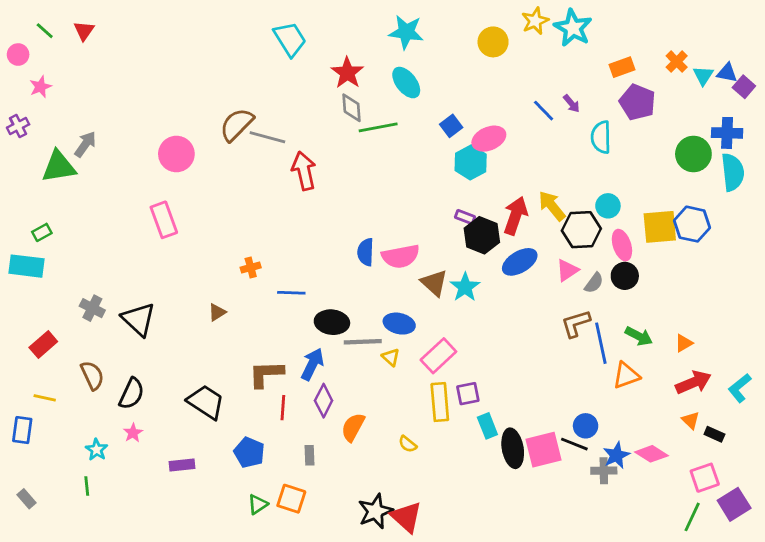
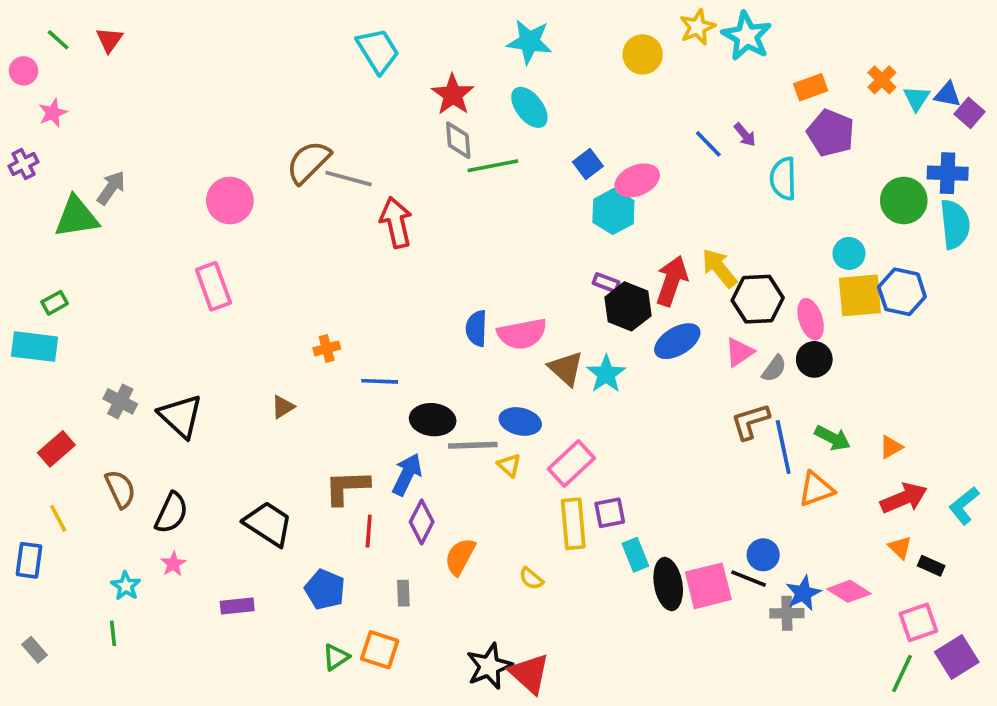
cyan circle: (608, 206) -> (849, 253), moved
yellow line: (45, 398) -> (58, 518), turned 50

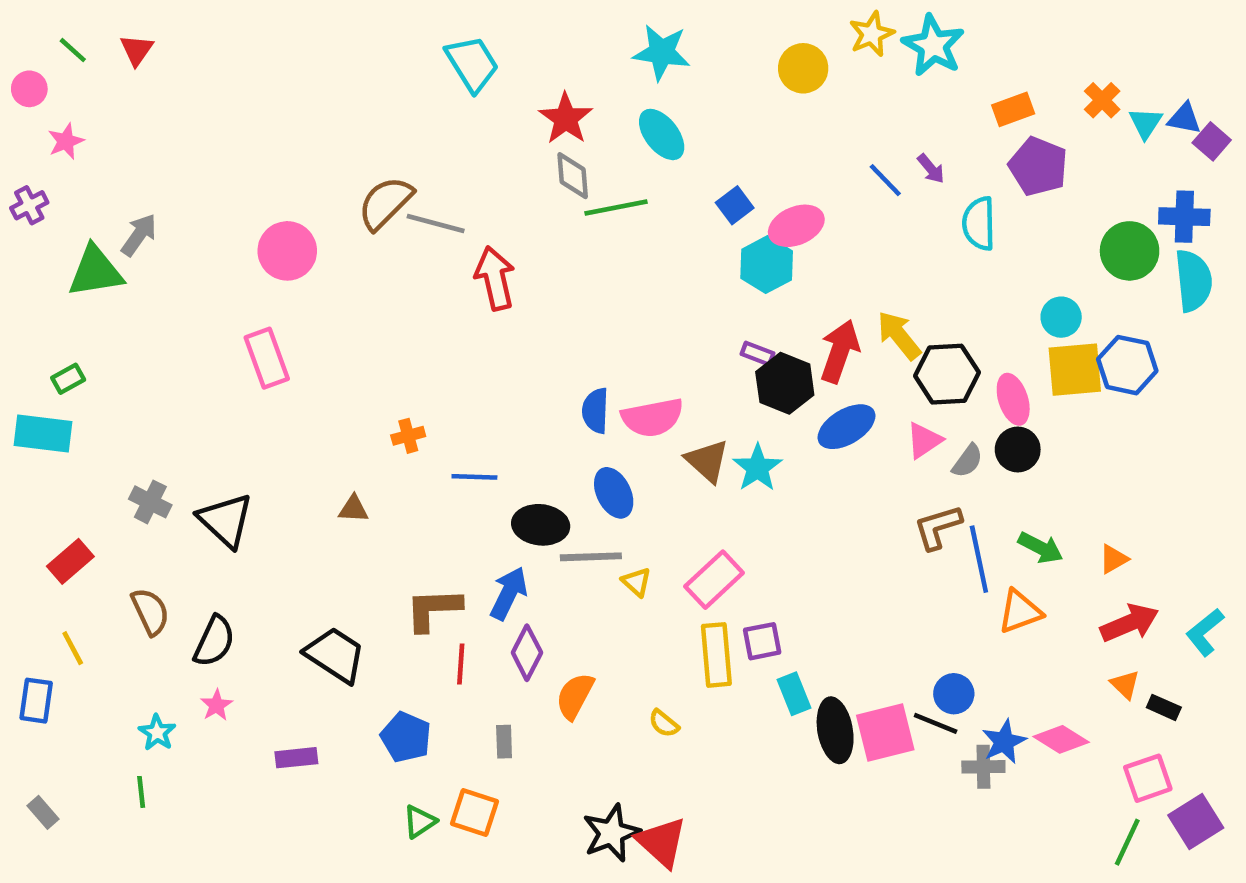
brown triangle: (283, 407) -> (353, 509), turned 35
blue ellipse: (520, 421) -> (614, 493), moved, turned 51

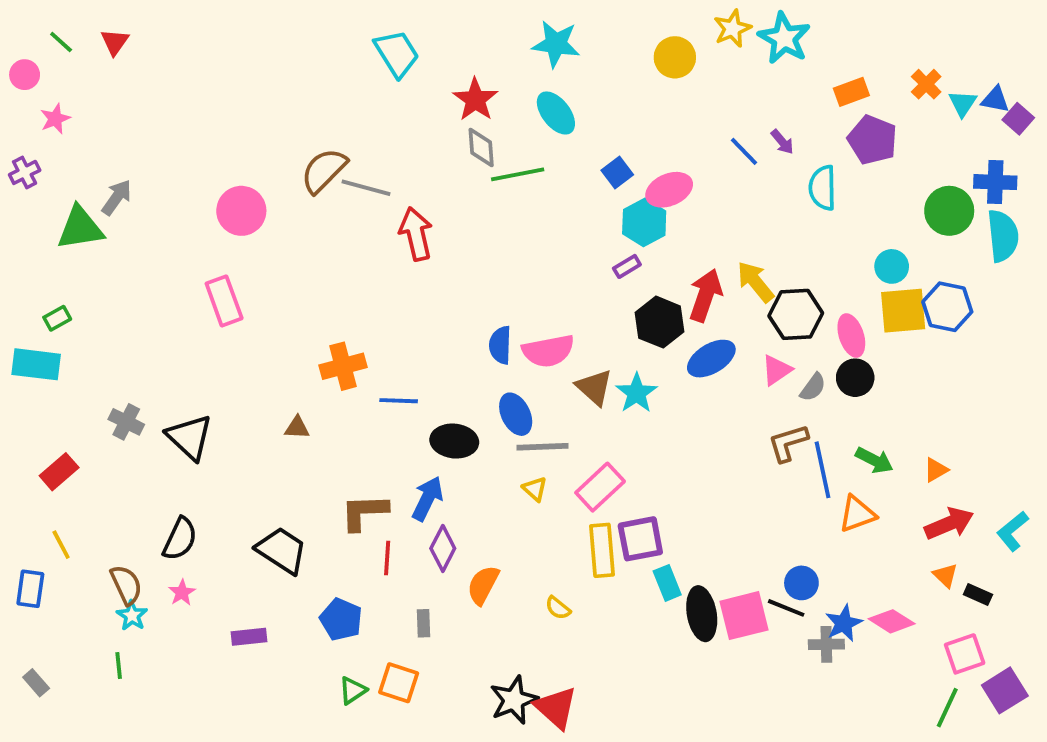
purple rectangle: (757, 354) -> (627, 266), moved, turned -52
orange cross: (408, 436) -> (343, 366), size x1.6
gray line: (591, 557) -> (543, 447), moved
brown semicircle: (150, 612) -> (126, 585), moved
purple square: (762, 641) -> (640, 539), size x1.4

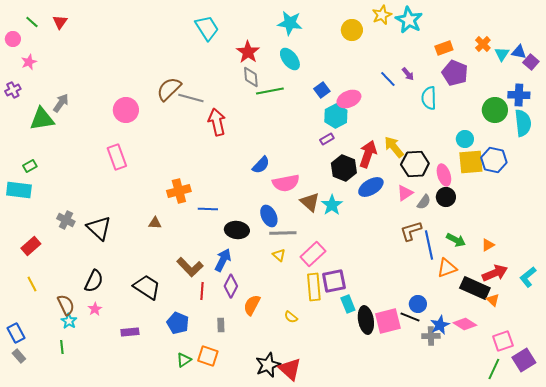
blue semicircle: (500, 345) -> (261, 165), moved, turned -138
brown L-shape: (364, 512) -> (190, 267), turned -132
blue rectangle: (30, 589) -> (16, 333), moved, turned -36
black rectangle: (978, 594) -> (475, 288), moved, size x2.0

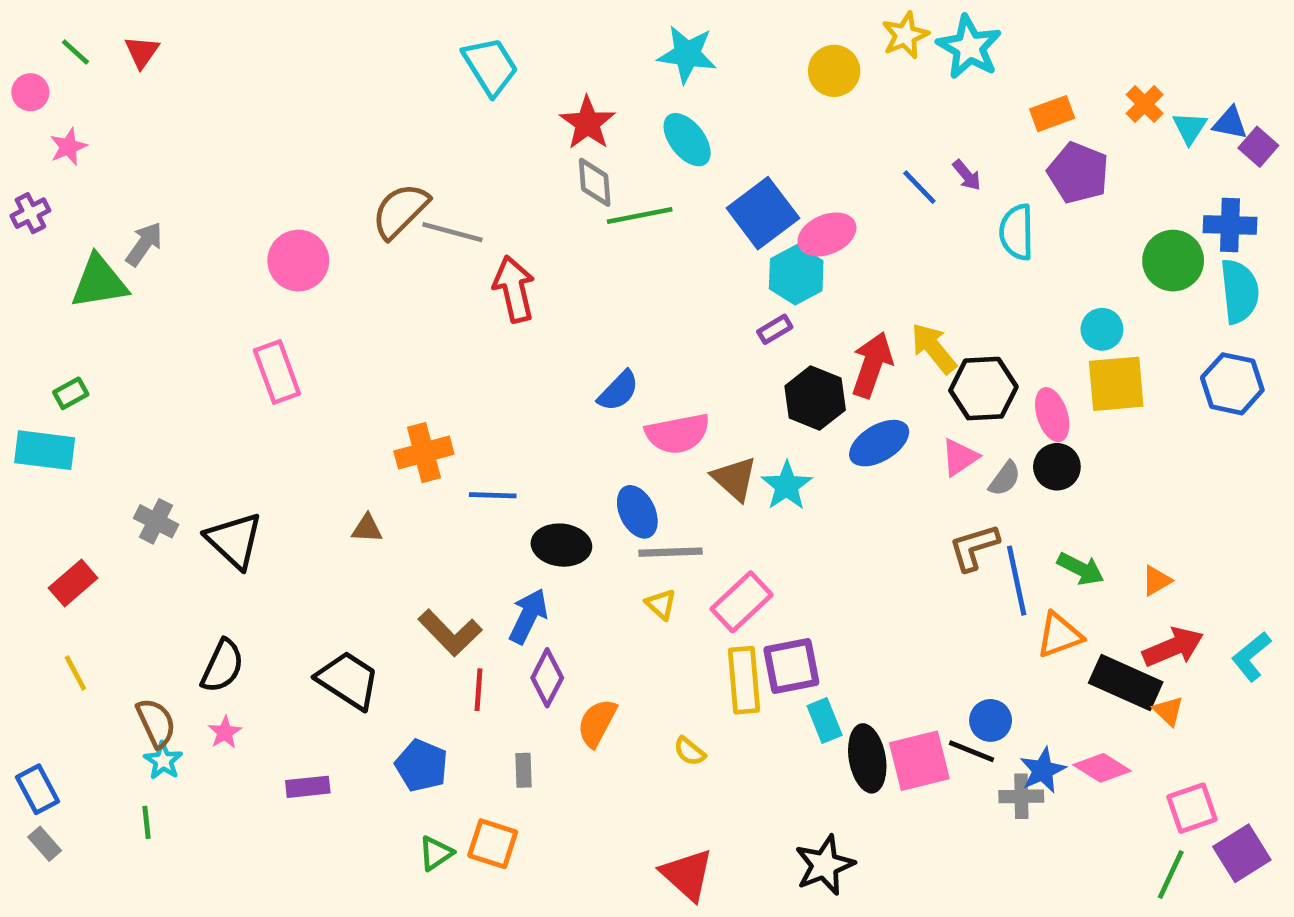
blue square: (322, 90) -> (763, 213), size x1.8
blue hexagon: (494, 160) -> (1232, 384), moved
black star: (268, 365) -> (825, 865), moved

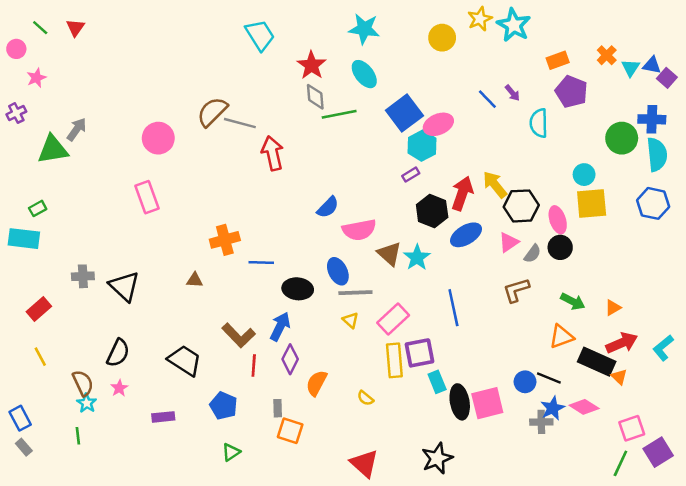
gray cross: (156, 521) -> (83, 276), turned -30
blue line: (1017, 581) -> (453, 308), moved
black line: (972, 751) -> (549, 378), moved
orange square: (493, 844) -> (290, 431), moved

